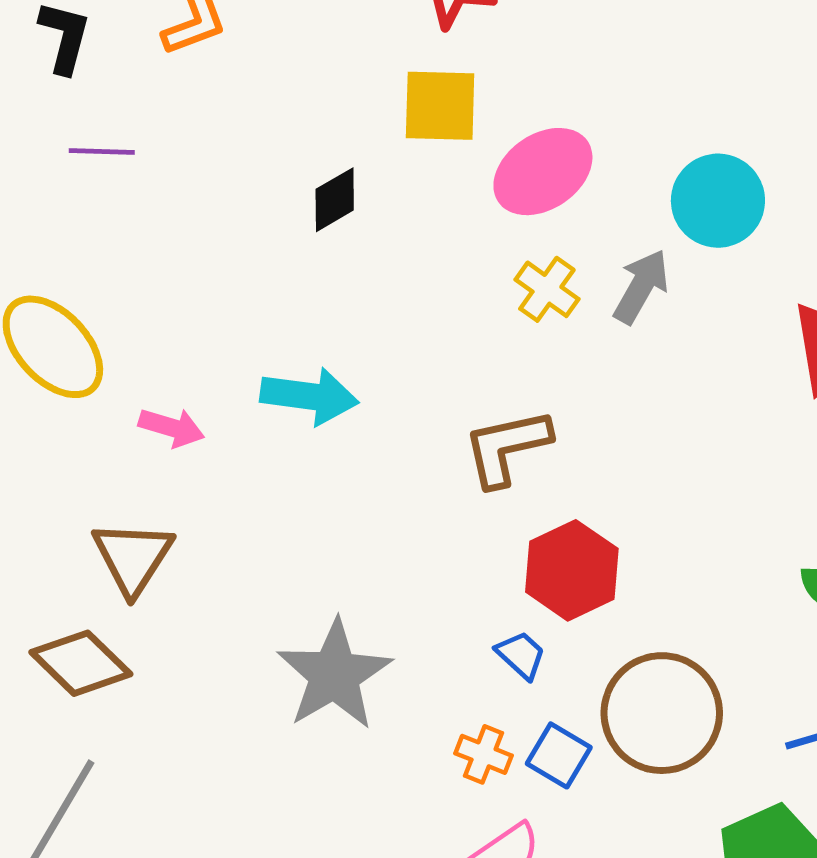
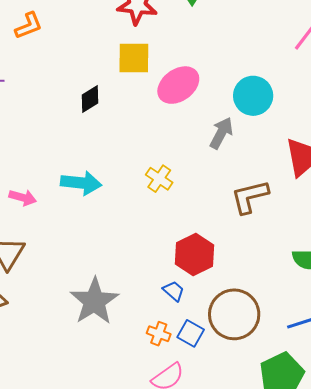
yellow cross: (547, 289) -> (159, 179), moved
brown L-shape: (507, 447) -> (250, 197), moved

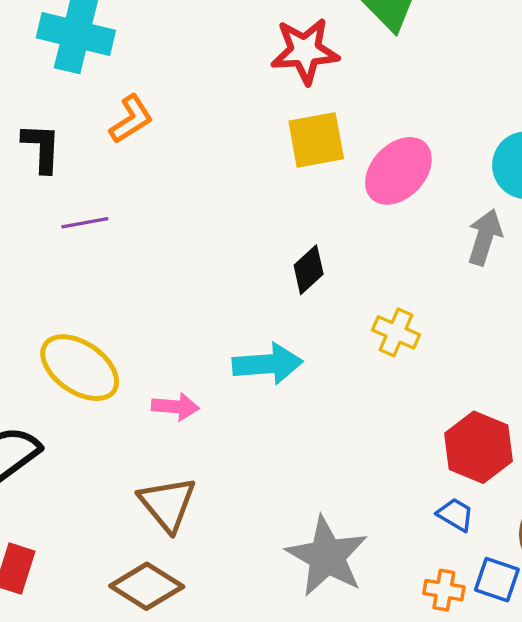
black diamond: (90, 99) -> (309, 270), moved

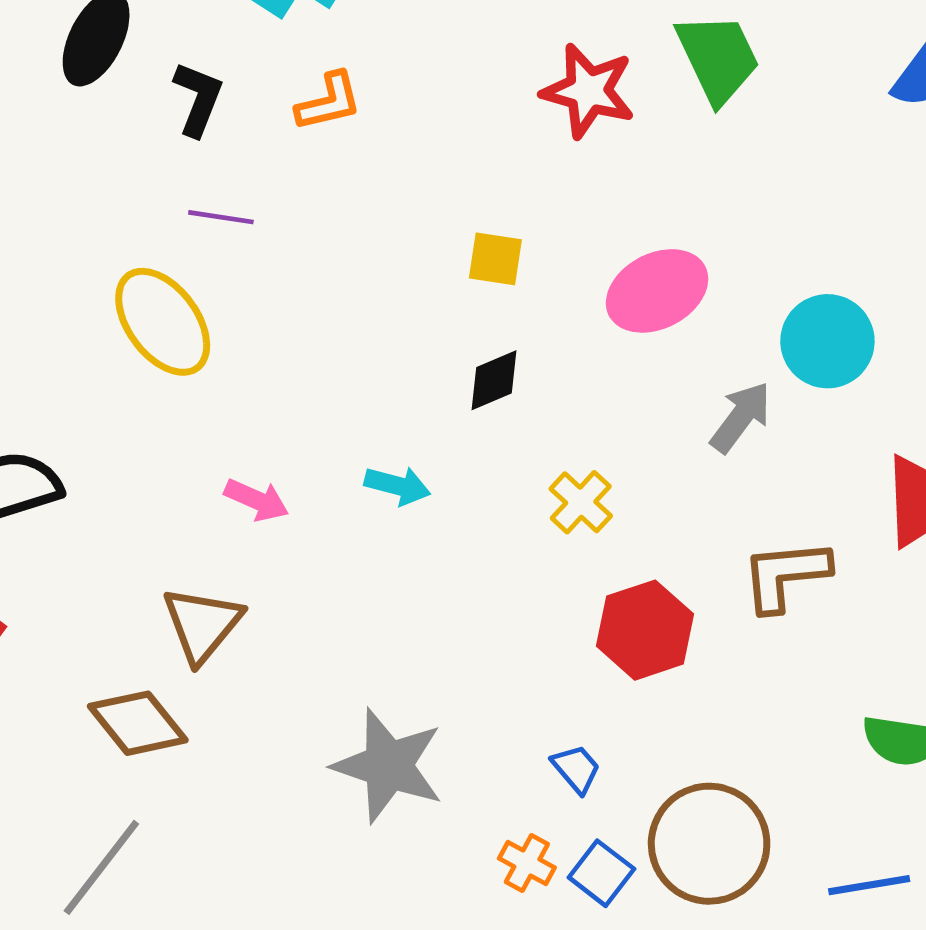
yellow square: (316, 140) -> (495, 259), moved, size x0.7
cyan arrow: (268, 364) -> (397, 486), size x0.7
yellow ellipse: (80, 368) -> (163, 322), moved
red hexagon: (478, 447) -> (645, 630), moved
gray star: (327, 556) -> (388, 766), turned -30

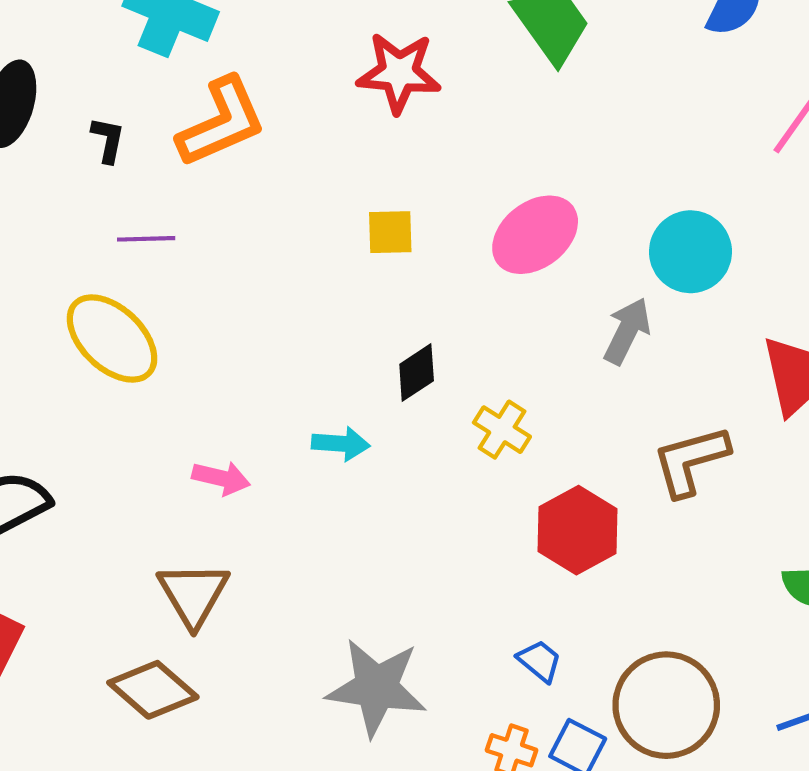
red star: (588, 91) -> (399, 73), moved
black L-shape: (198, 99) -> (108, 140), size x0.7
orange L-shape: (329, 102) -> (221, 122), size x1.6
black diamond: (494, 380) -> (417, 373), moved

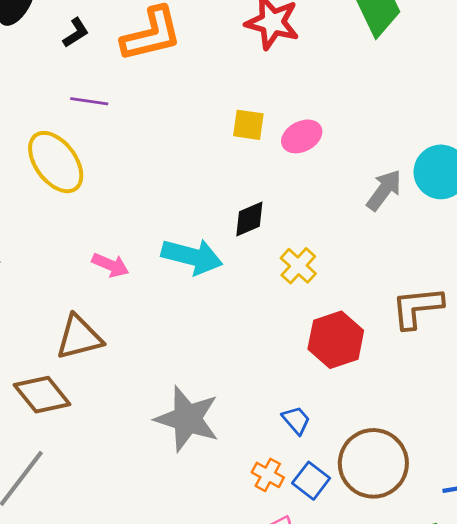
black L-shape: (108, 140) -> (76, 33), turned 36
pink ellipse: (535, 235) -> (302, 136), moved, size x0.7
gray arrow: (627, 331) -> (384, 190), moved
cyan arrow: (341, 444) -> (192, 256), size x1.6
brown triangle: (193, 594) -> (79, 337), turned 36

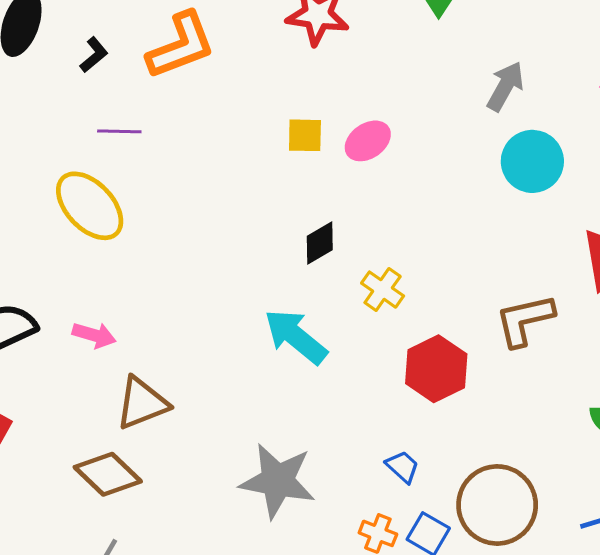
gray arrow: (384, 190) -> (505, 86), moved
cyan arrow: (192, 256) -> (296, 337), moved, turned -148
pink arrow: (110, 265) -> (94, 335), moved

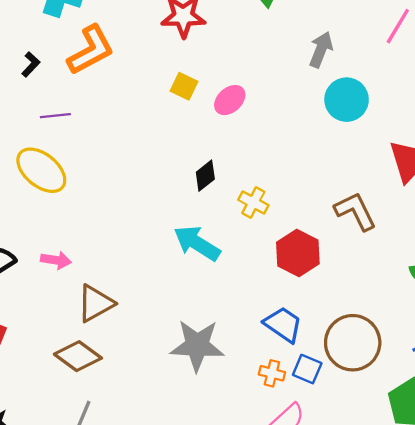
yellow square: (305, 135) -> (184, 86), moved, turned 32
brown L-shape: (525, 320) -> (355, 211), turned 84
blue trapezoid: (403, 467) -> (283, 324), size x1.6

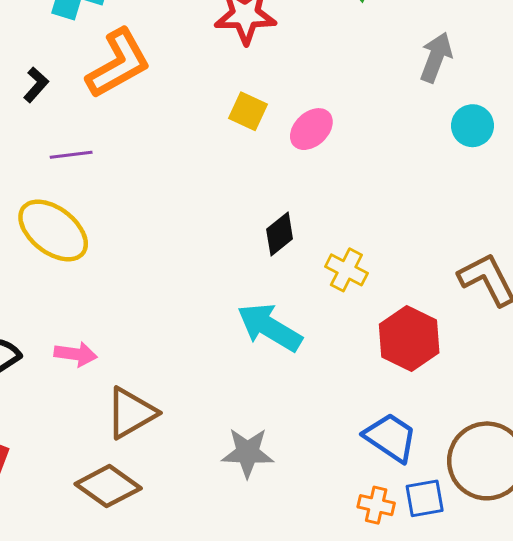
cyan circle: (347, 100) -> (472, 126), size x0.7
gray star: (197, 345) -> (248, 453), moved, size x0.7
blue square: (307, 369) -> (425, 498), turned -32

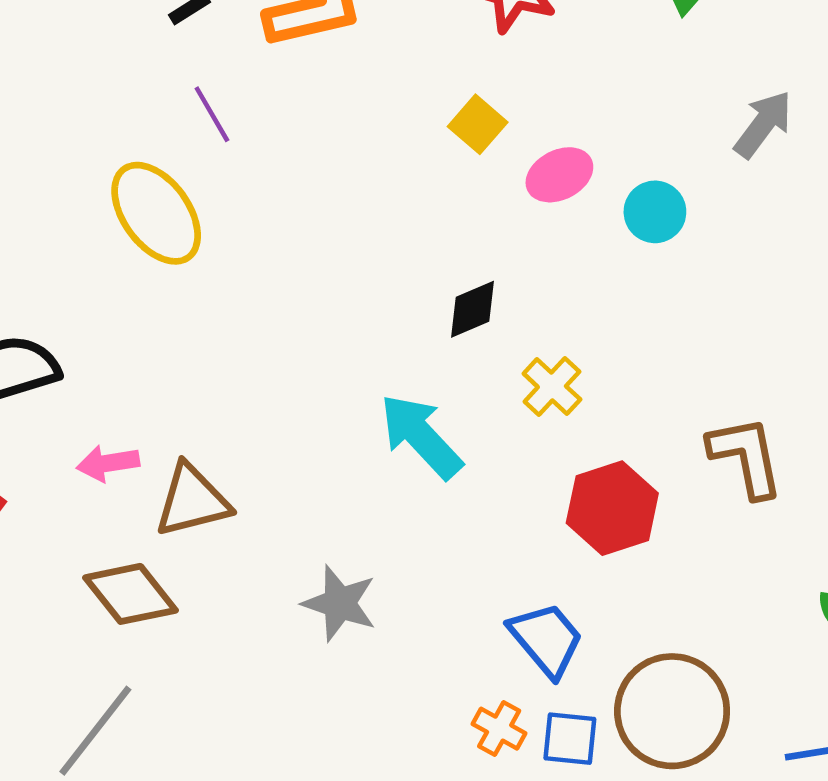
cyan circle: (472, 126) -> (655, 212), moved
purple line: (71, 155) -> (212, 114), turned 51
pink arrow: (76, 354) -> (108, 463), moved, turned 147

